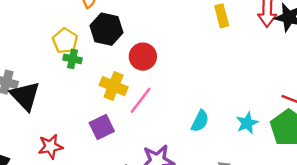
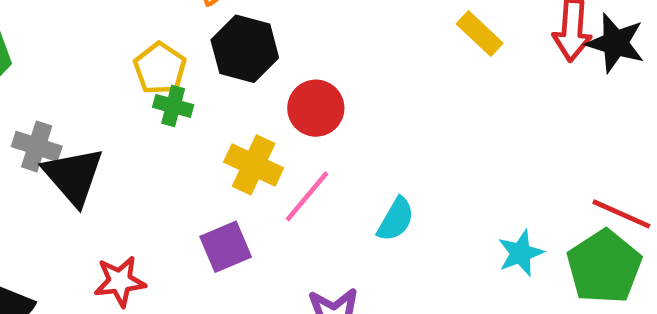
yellow rectangle: (222, 16) -> (480, 33), turned -35
cyan semicircle: (200, 121) -> (396, 219), moved

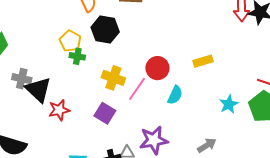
yellow rectangle: (480, 33) -> (203, 61), moved, turned -54
red circle: (316, 108) -> (157, 68), moved
purple square: (226, 247) -> (105, 113), turned -30
red star: (120, 281) -> (59, 110), moved

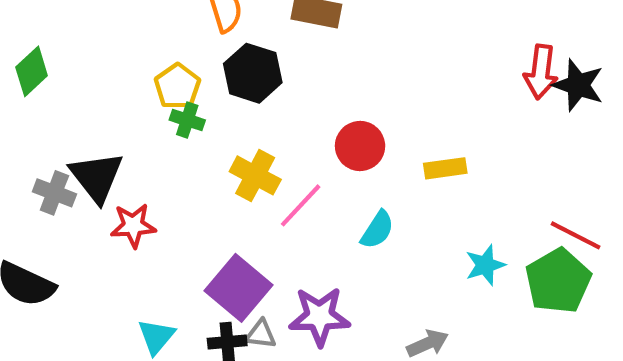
red circle: (157, 68) -> (360, 146), moved
gray cross: (22, 79) -> (54, 193), moved
purple square: (105, 113) -> (239, 288), moved, size x1.4

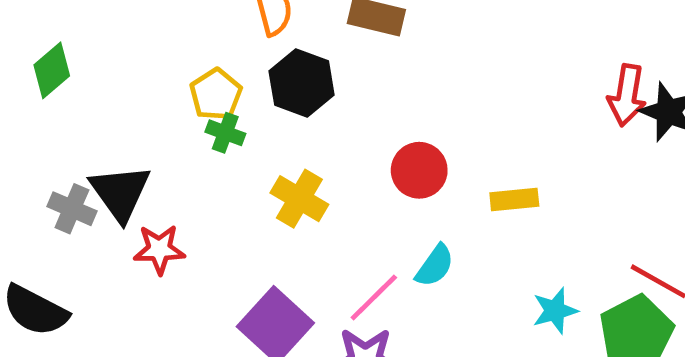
pink line: (301, 205) -> (374, 298), moved

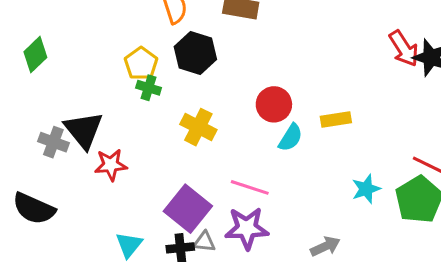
red arrow: (627, 95) -> (404, 49), turned -39
cyan semicircle: (435, 266) -> (291, 138), moved
pink line: (374, 298) -> (250, 187), turned 66

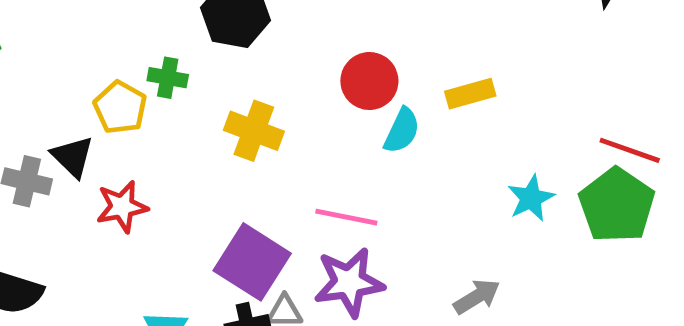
yellow pentagon: (141, 64) -> (120, 107), moved
black triangle: (84, 130) -> (72, 157), size x0.7

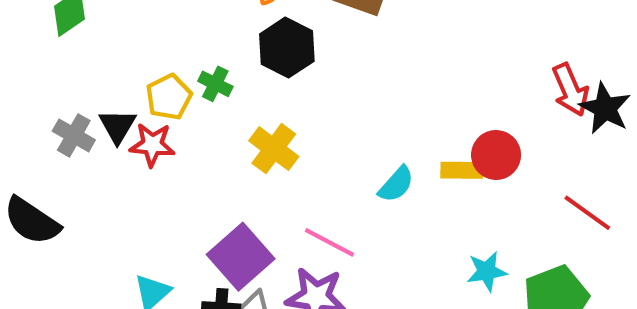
red circle: (369, 81) -> (496, 155), moved
red line: (630, 150) -> (587, 213), moved
red star: (122, 207) -> (152, 145), moved

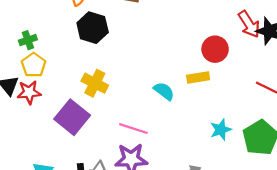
green cross: (215, 84) -> (28, 40), moved, turned -36
red circle: (496, 155) -> (215, 49), moved
cyan semicircle: (396, 184) -> (164, 91), turned -85
purple square: (241, 257) -> (72, 117), moved

